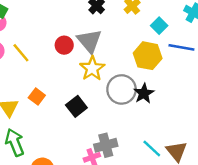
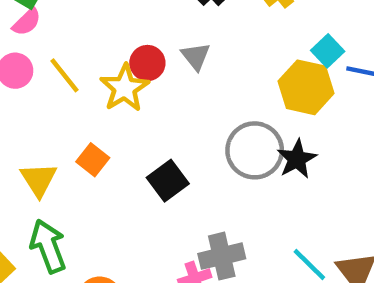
cyan square: (159, 26) -> (328, 51), moved
gray triangle: (89, 41) -> (196, 56), size x0.6
yellow star: (92, 68) -> (125, 88), moved

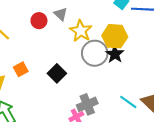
yellow hexagon: (306, 87) -> (115, 36), moved
yellow star: (125, 88) -> (81, 31), moved
orange square: (93, 160) -> (21, 69), turned 32

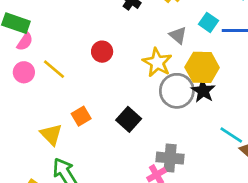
gray triangle: (61, 14) -> (178, 35), moved
cyan line: (128, 102) -> (231, 135), moved
gray cross: (87, 104) -> (170, 158), turned 30

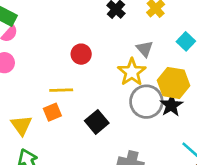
gray triangle: (178, 35) -> (145, 49), moved
yellow line: (54, 69) -> (61, 90), moved, turned -50

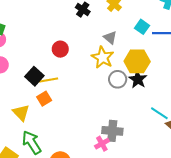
gray circle: (146, 102) -> (118, 79), size x0.7
black square: (97, 122) -> (34, 76), moved

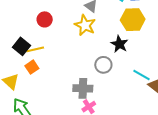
yellow hexagon: (137, 61) -> (133, 20), moved
gray circle: (118, 79) -> (103, 65), moved
gray cross: (112, 131) -> (83, 88), moved

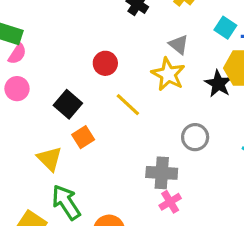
black star: (119, 44) -> (218, 84), moved
yellow line: (35, 49) -> (128, 105), moved, turned 54

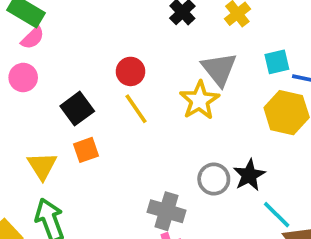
cyan square: (225, 28) -> (277, 62), turned 30
gray triangle: (179, 45) -> (219, 69), size x1.5
black star: (218, 84) -> (249, 175), moved
yellow line: (128, 105) -> (136, 109), moved

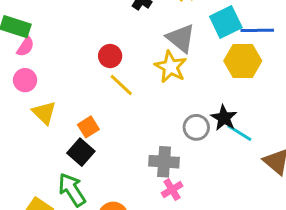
cyan square: (277, 62) -> (226, 22), size x1.5
black square: (77, 109) -> (81, 152), moved
yellow triangle: (42, 166) -> (44, 113), moved
cyan line: (277, 215) -> (239, 133), moved

